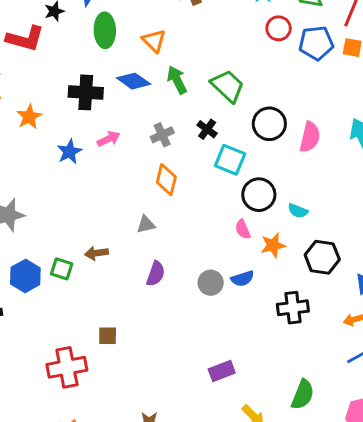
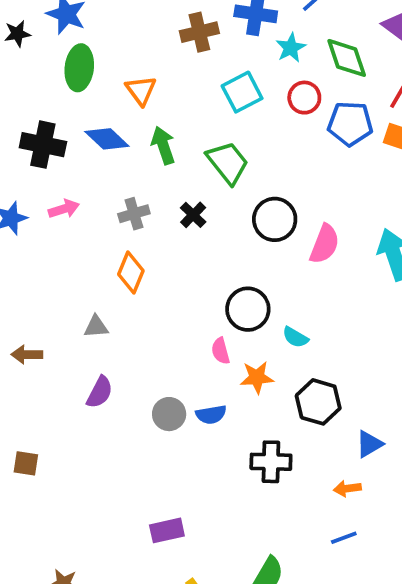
cyan square: (230, 160) -> (242, 92), moved, turned 32

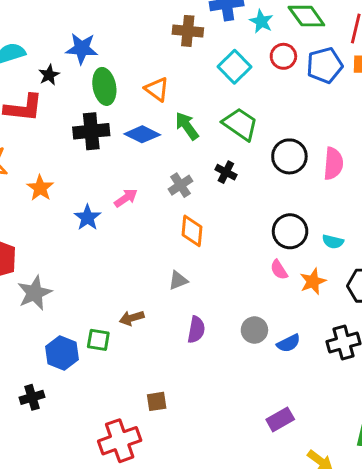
brown cross: (199, 32) -> (188, 31), turned 36
black cross: (43, 145) -> (91, 131), moved
blue semicircle: (211, 415) -> (289, 343), moved

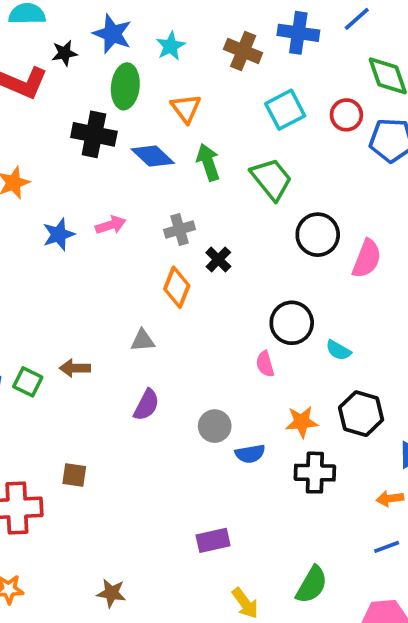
cyan star: (261, 21) -> (171, 46), moved
black cross: (226, 172) -> (218, 260), moved
orange star: (313, 281) -> (302, 422), moved

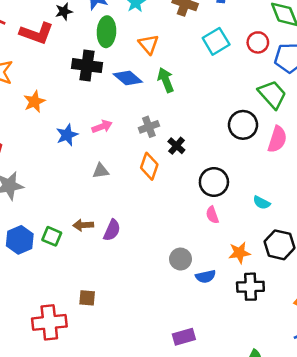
green trapezoid: (271, 179) -> (272, 94), moved
black circle: (292, 323) -> (214, 182), moved
gray triangle: (143, 340) -> (101, 171), moved
purple semicircle: (146, 405) -> (112, 230), moved

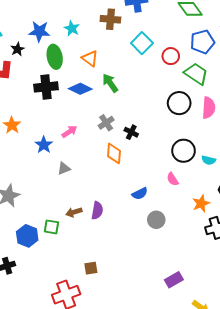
red circle: (258, 42) -> (171, 56), moved
gray triangle: (101, 171) -> (64, 168), moved
black circle: (214, 182) -> (184, 151), moved
blue semicircle: (206, 276) -> (140, 194), moved

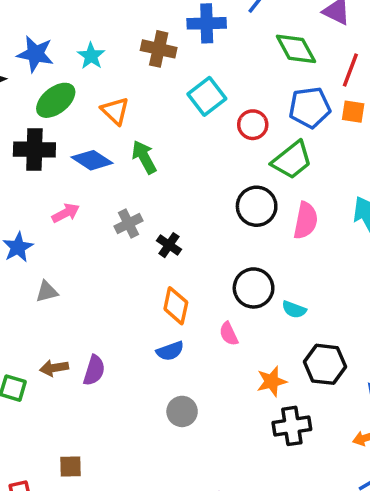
green ellipse: (55, 57) -> (56, 100), turned 55
green trapezoid: (196, 74) -> (292, 160), turned 100
pink arrow: (69, 132) -> (66, 213), moved
orange diamond: (114, 153) -> (176, 306), moved
gray circle: (156, 220) -> (182, 411), moved

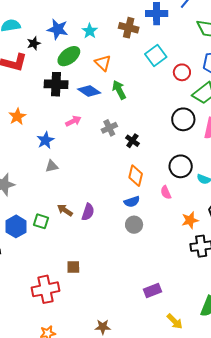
gray triangle: (47, 292) -> (52, 166), moved
brown arrow: (54, 368) -> (65, 210), turned 42
gray circle: (182, 411) -> (134, 225), moved

